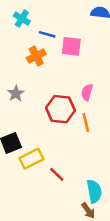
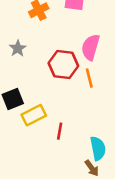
pink semicircle: (87, 92) -> (90, 47), size x1.5
red line: (57, 174) -> (60, 131), turned 56

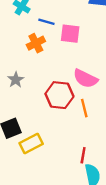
pink semicircle: (90, 47) -> (85, 79), turned -80
red line: (60, 131) -> (83, 155), moved

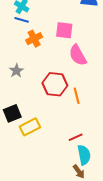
blue line: (46, 22) -> (22, 20), moved
pink semicircle: (85, 79) -> (78, 55), moved, turned 35
red line: (83, 155) -> (76, 137), turned 56

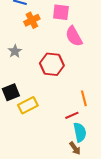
orange line: (77, 96) -> (84, 98), moved

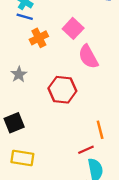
pink square: (61, 12) -> (73, 28), turned 36
yellow rectangle: (28, 105) -> (22, 158), moved, turned 36

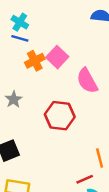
pink square: (73, 28) -> (57, 57), moved

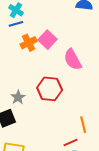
blue line: (20, 38) -> (16, 24), turned -32
gray star: (14, 99) -> (18, 97), moved

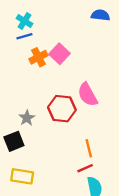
pink semicircle: (73, 60) -> (88, 95), moved
orange line: (83, 125) -> (89, 148), moved

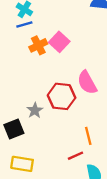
gray star: (27, 118) -> (35, 110), moved
red line: (85, 168) -> (75, 156), moved

